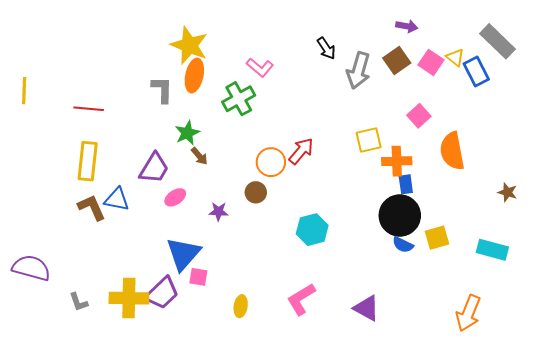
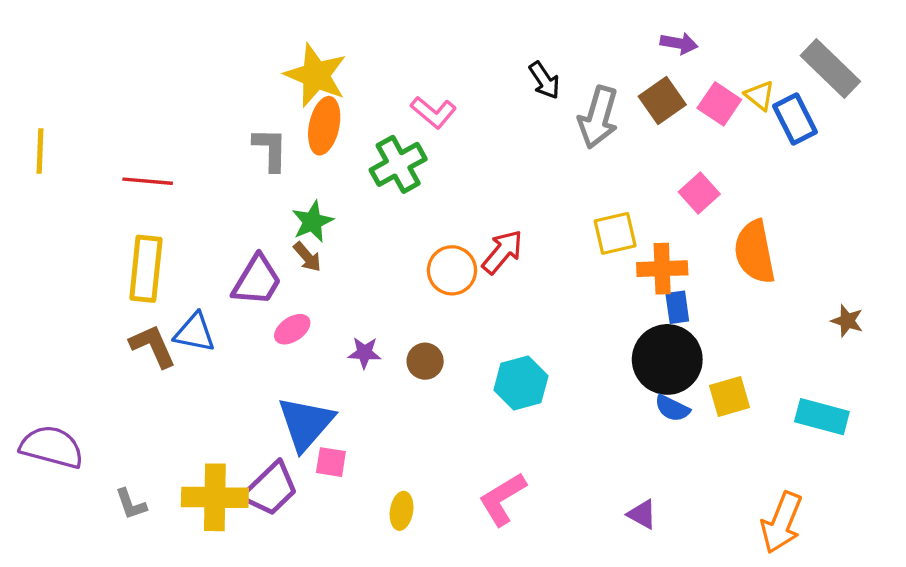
brown arrow: (199, 156) -> (307, 257), moved
brown circle: (256, 192) -> (425, 361), moved
purple triangle: (367, 308) -> (642, 514), moved, size x0.7

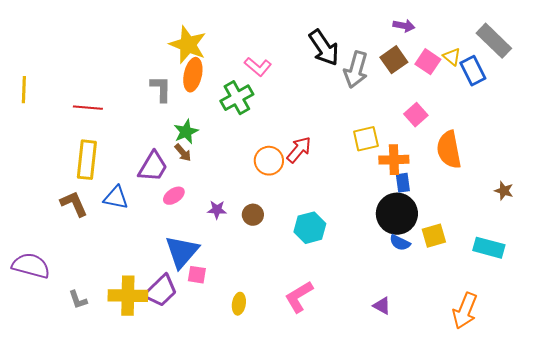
black arrow: (544, 80) -> (324, 48), size x1.6
brown L-shape: (153, 346) -> (74, 204), moved

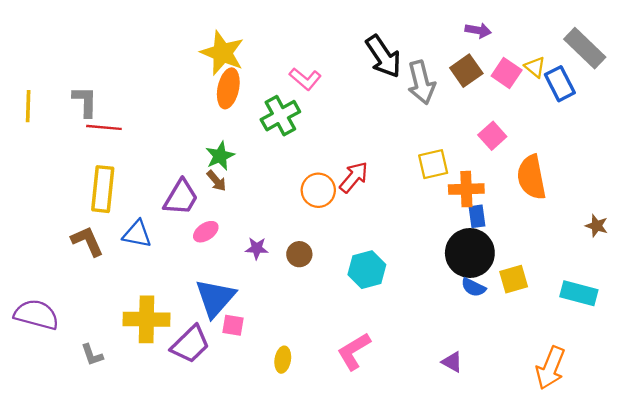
gray arrow: (356, 70) -> (421, 82), turned -30
gray L-shape: (161, 89) -> (85, 101), moved
yellow cross: (128, 296) -> (147, 319), moved

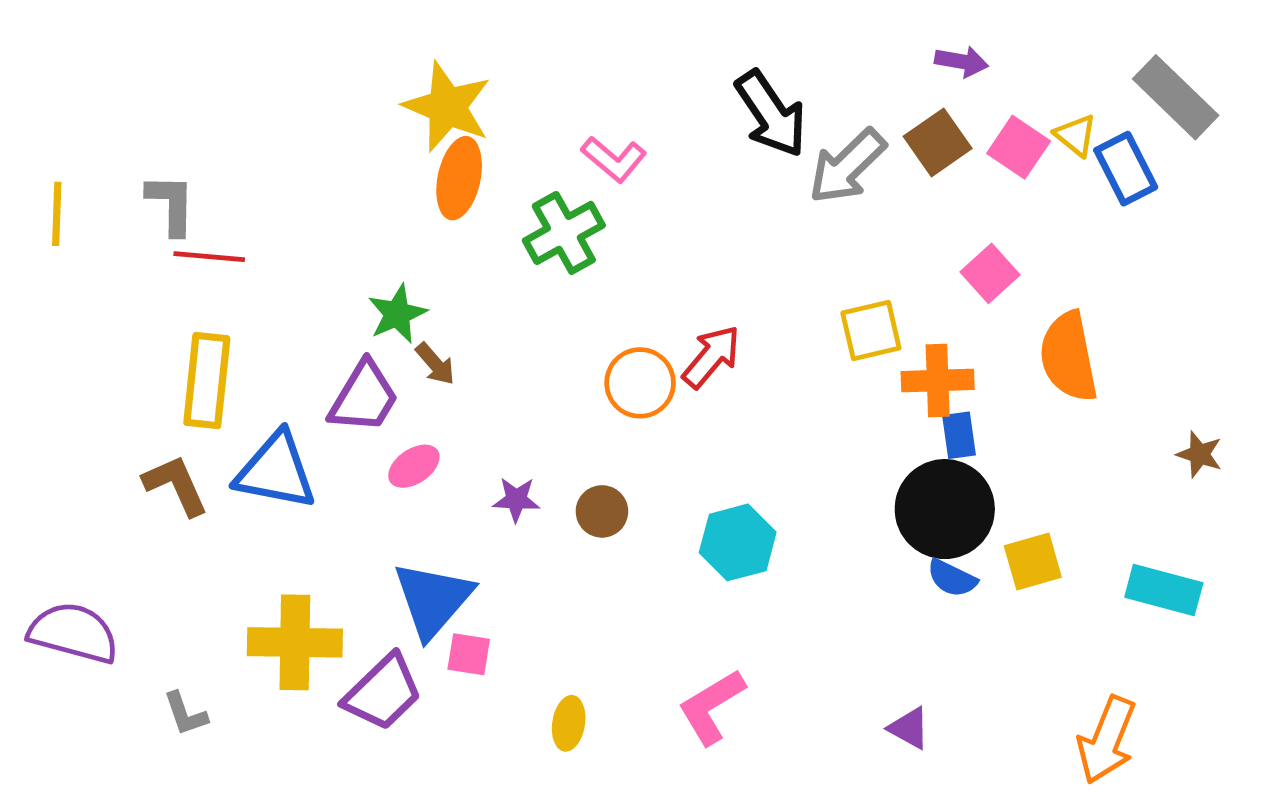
gray arrow: (421, 82) -> (847, 166), turned 60
green star: (220, 156) -> (397, 314), moved
blue triangle: (137, 234) -> (276, 471), size x1.4

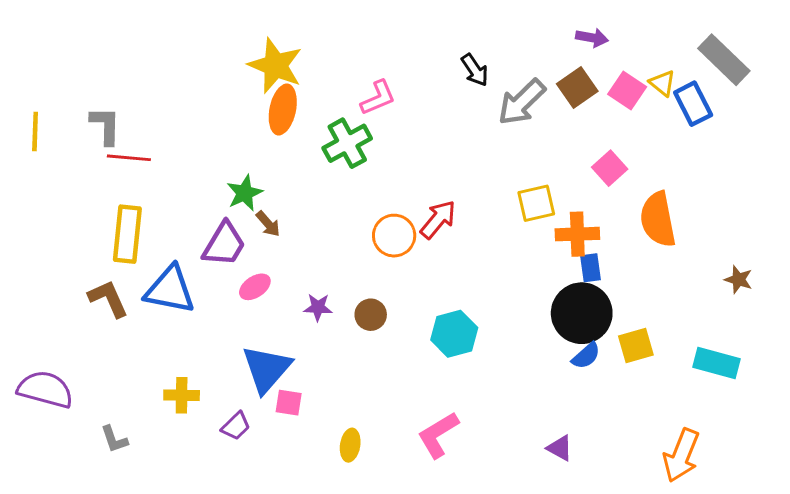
black arrow: (771, 114) -> (475, 70), size x0.6
pink L-shape: (614, 159) -> (378, 98), turned -63
blue semicircle: (952, 578) -> (586, 356), turned -68
yellow cross: (295, 642) -> (182, 395), size x0.6
purple trapezoid: (383, 692) -> (236, 426), size x0.6

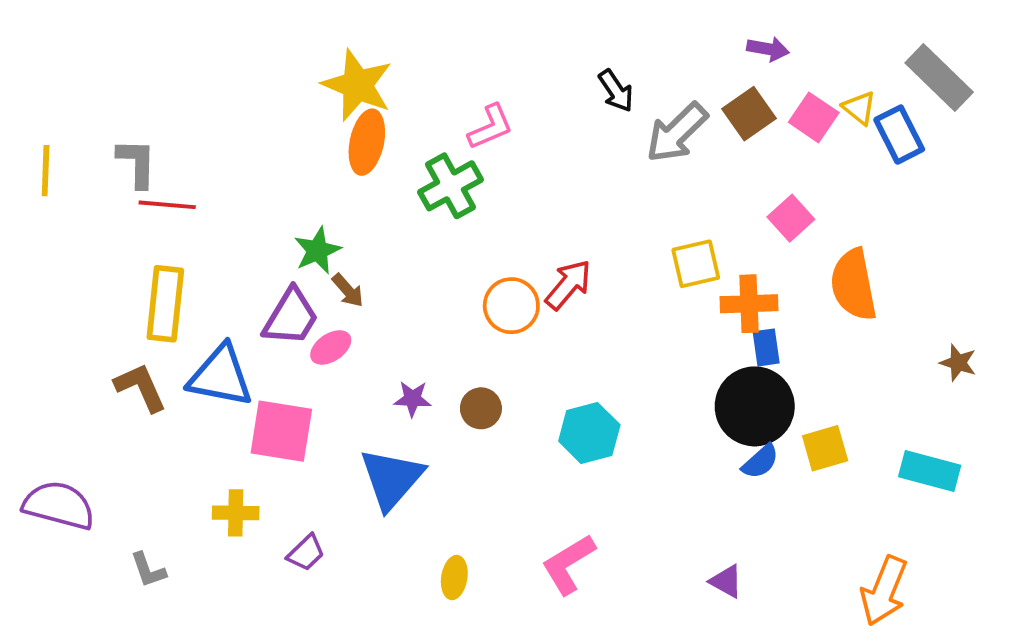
pink ellipse: (255, 287) -> (331, 347), moved
blue triangle: (267, 369) -> (392, 479), moved
pink square: (289, 403) -> (281, 431), moved, size x1.8

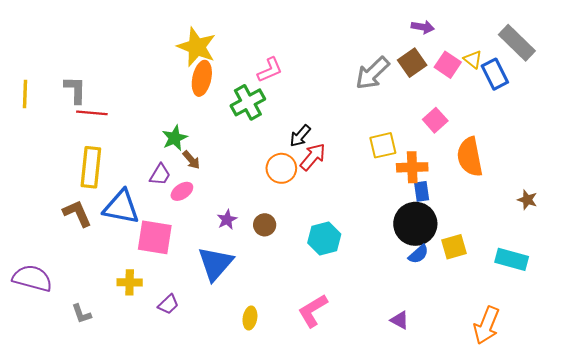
black arrow: (616, 91) -> (300, 136), moved, turned 75
purple trapezoid: (291, 317) -> (160, 175), size x0.7
purple star: (412, 399) -> (227, 220), turned -30

